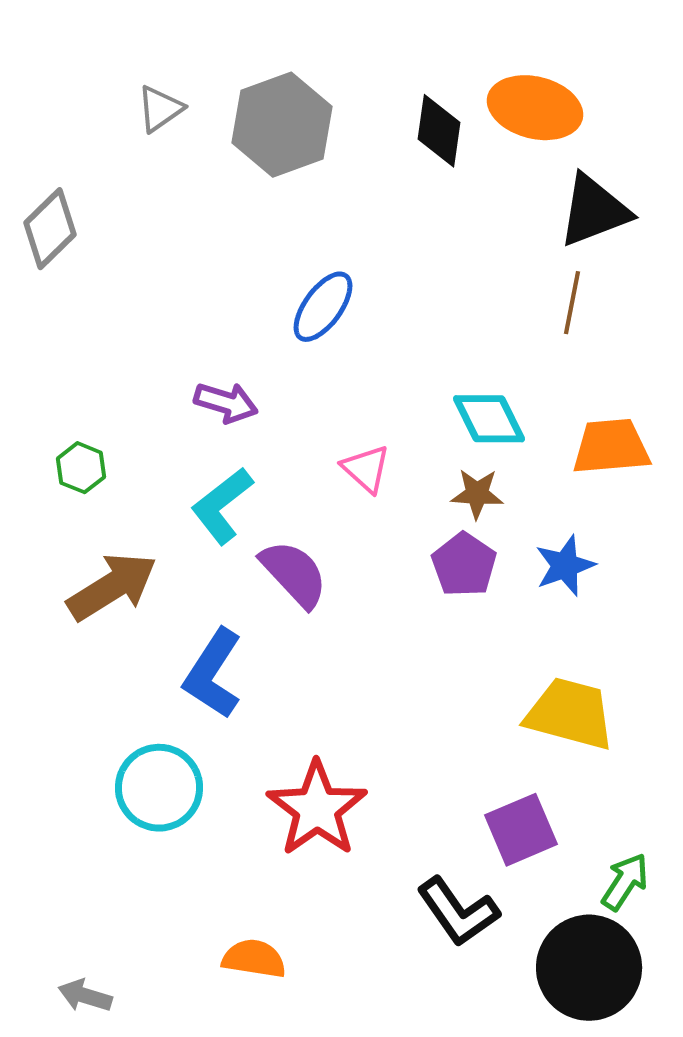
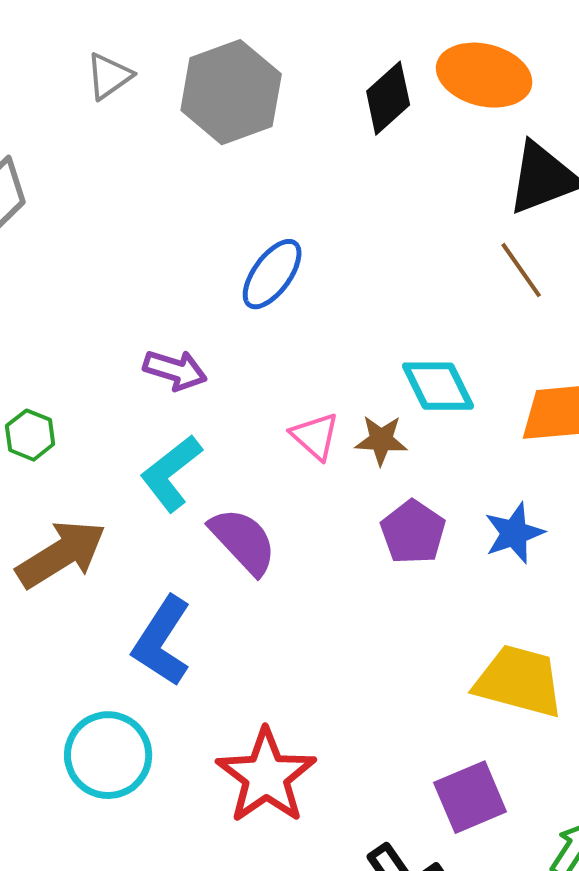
black diamond: (439, 131) -> (388, 98), turned 40
brown line: (572, 303) -> (521, 270), turned -46
brown star: (477, 494) -> (381, 440), moved

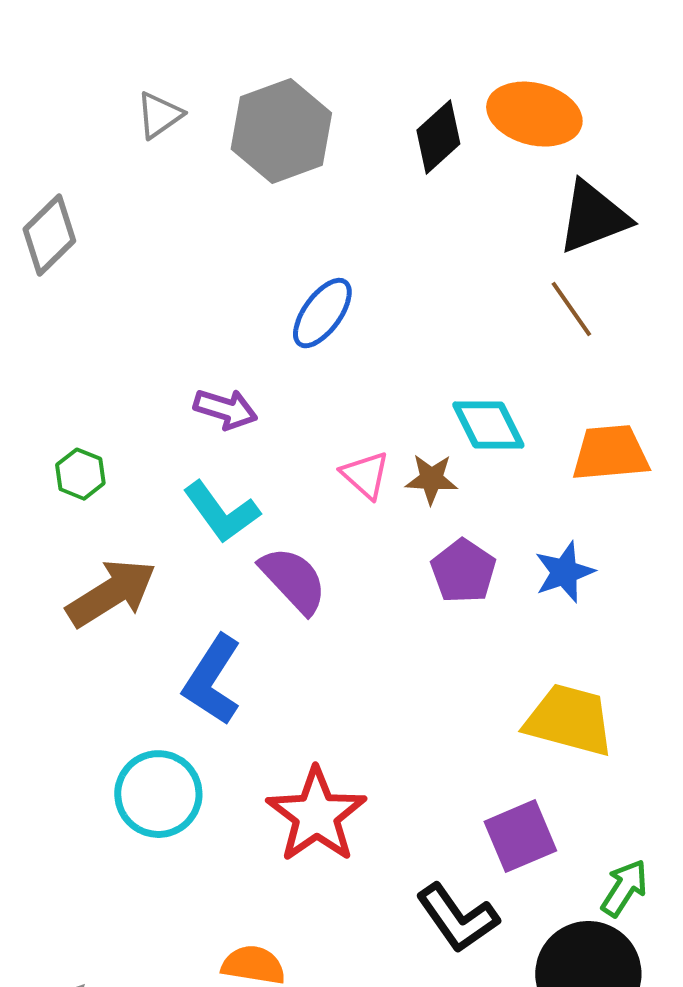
cyan L-shape: (171, 473) -> (221, 512), turned -88

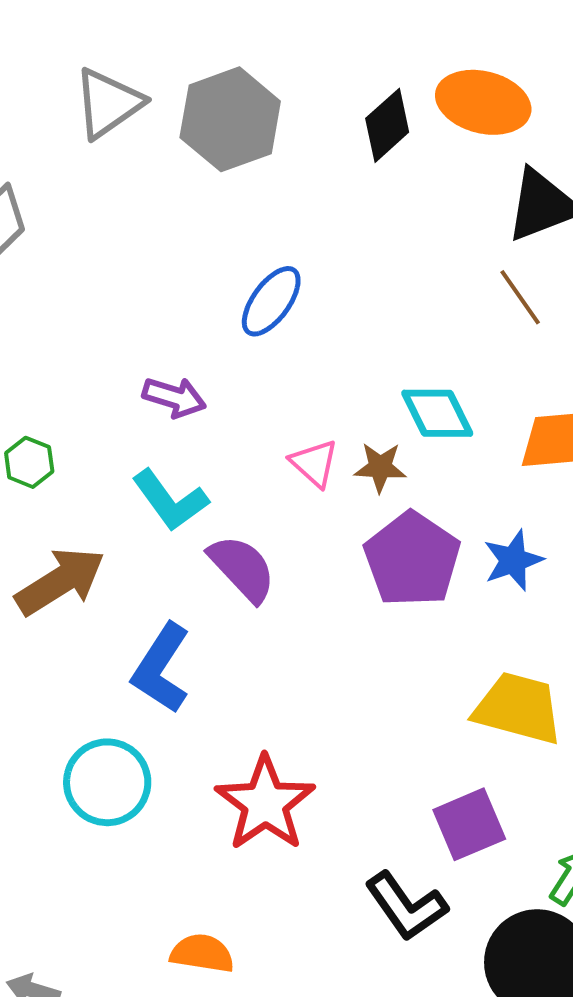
gray triangle: (159, 115) -> (108, 103), size x1.5
purple pentagon: (463, 571) -> (412, 559), size x1.5

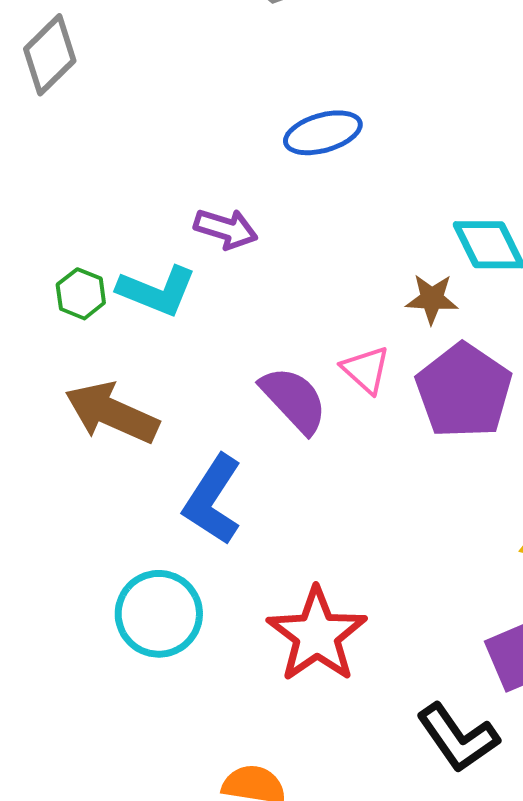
blue ellipse: (271, 301) -> (323, 133), turned 38
pink triangle: (314, 463) -> (366, 370), moved
cyan L-shape: (170, 500) -> (157, 291), moved, turned -32
brown arrow: (60, 581) -> (112, 413), turned -124

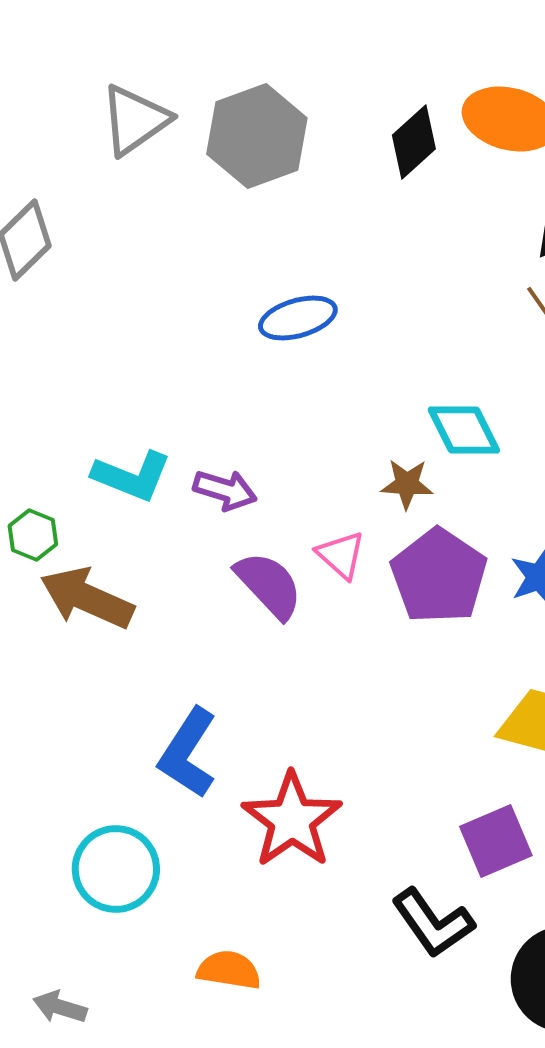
purple arrow: (226, 229) -> (225, 490), moved
green hexagon: (81, 294) -> (33, 535), moved
blue L-shape: (213, 500) -> (188, 753), moved
cyan circle: (159, 614) -> (116, 869), moved

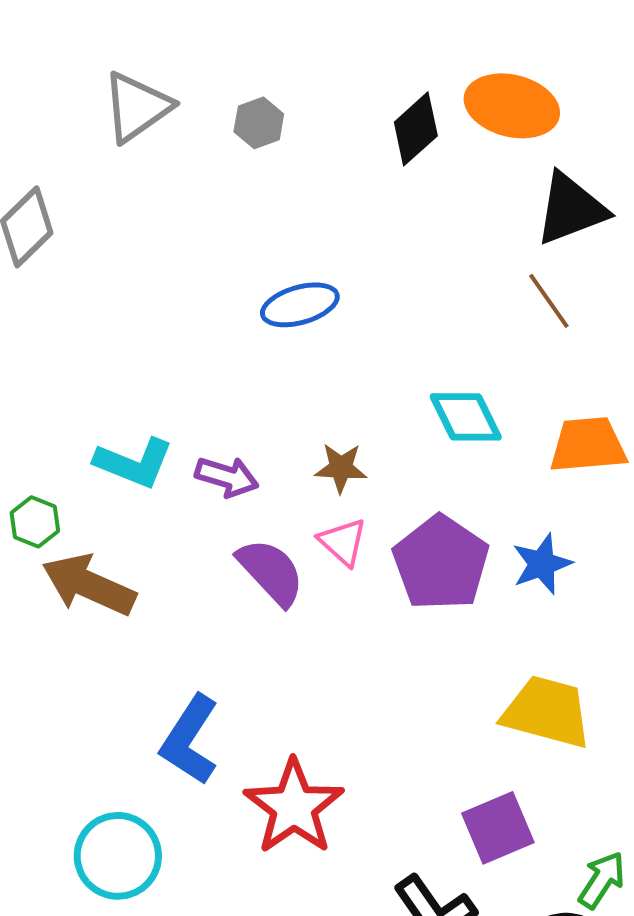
gray hexagon: (257, 136) -> (259, 123), size x0.5
brown star: (407, 484) -> (341, 468), moved

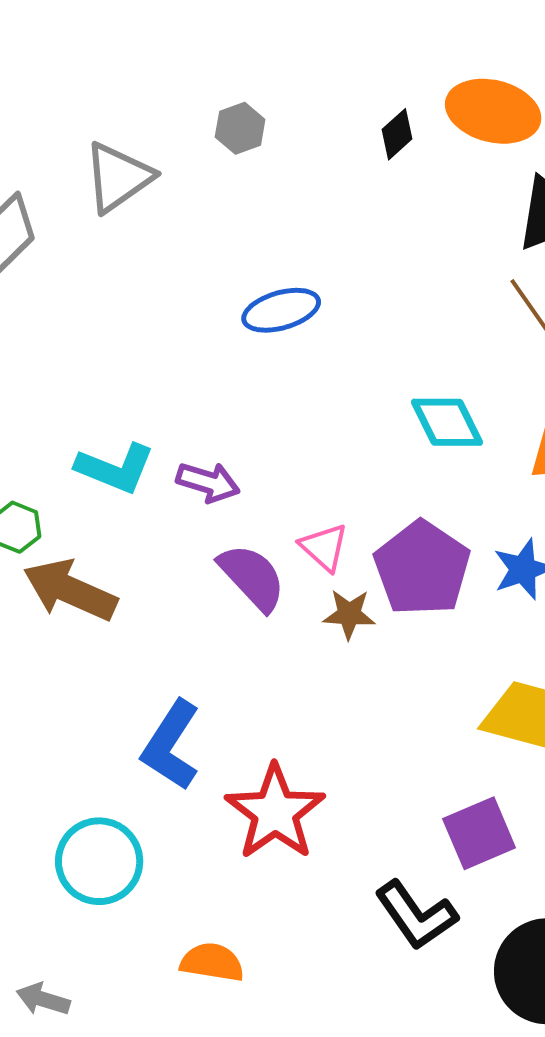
gray triangle: (137, 107) -> (118, 177), moved
black diamond: (416, 129) -> (397, 134), size x0.7
brown star: (341, 468) -> (349, 614), moved

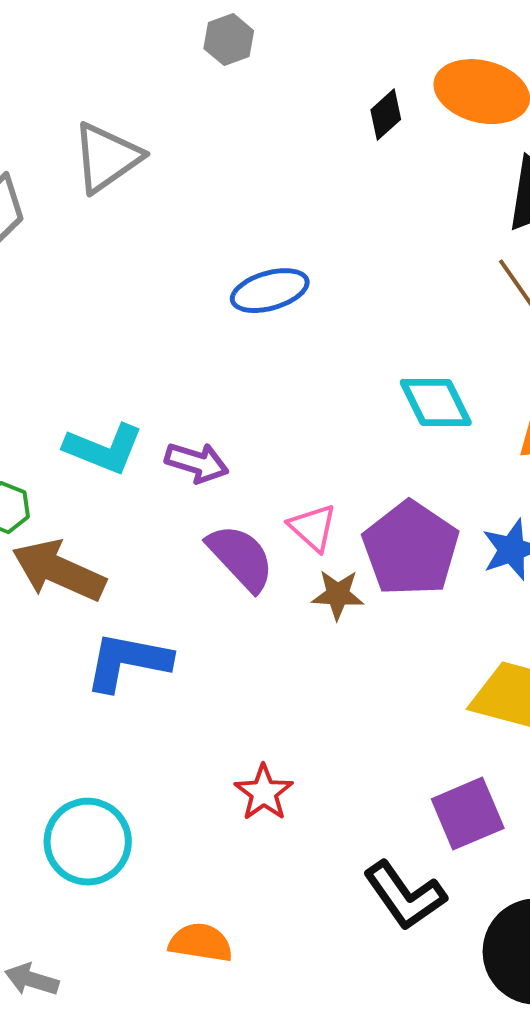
gray hexagon: (240, 128) -> (229, 40), moved
blue L-shape: (171, 745) -> (128, 662), moved, turned 68
red star: (275, 812) -> (264, 793), size x0.6

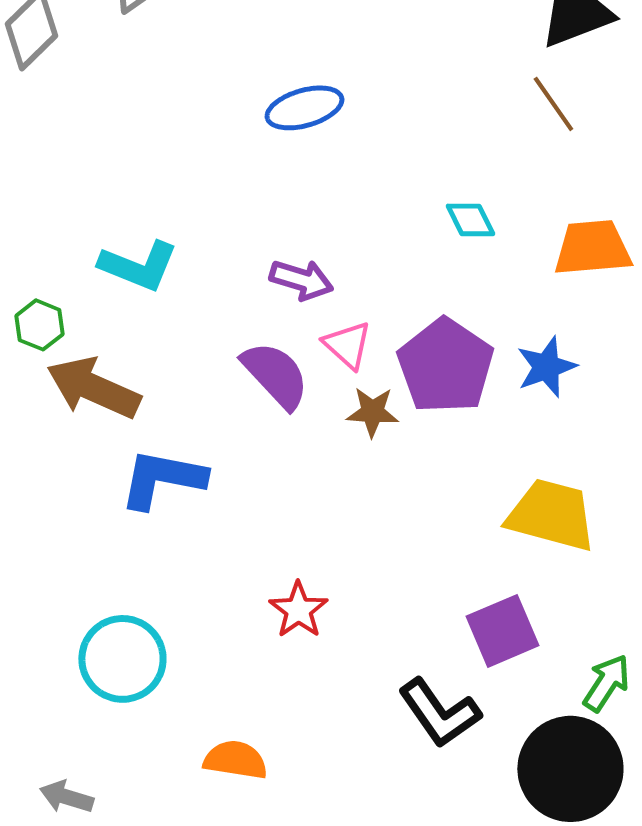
cyan diamond: (436, 403) -> (470, 220), size x0.7
purple arrow: (197, 463) -> (301, 280), moved

